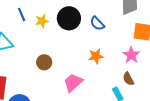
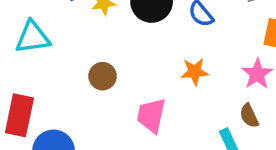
pink trapezoid: (73, 83) -> (151, 115), turned -40

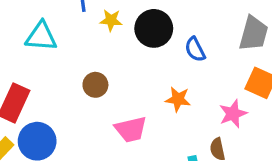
pink trapezoid: (151, 115) -> (131, 129), turned -128

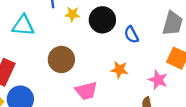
brown circle: (95, 85) -> (61, 59), size x1.5
pink star: (233, 114) -> (158, 80), turned -30

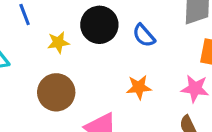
yellow star: (72, 14) -> (58, 42), moved

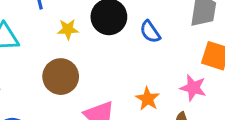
orange star: (139, 87) -> (148, 99), moved, turned 30

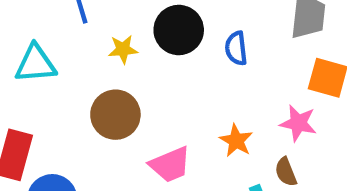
blue semicircle: (150, 32) -> (236, 48), turned 30

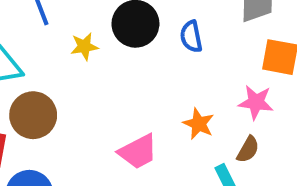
brown circle: (115, 115) -> (33, 115), moved
brown semicircle: (286, 172) -> (248, 149), turned -124

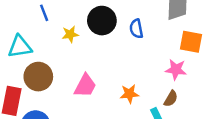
orange star: (199, 124) -> (129, 94), moved, turned -30
pink trapezoid: (138, 152) -> (85, 86), moved, turned -35

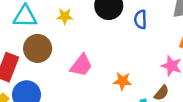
yellow star: (70, 34) -> (65, 16), moved

